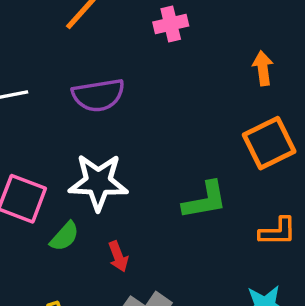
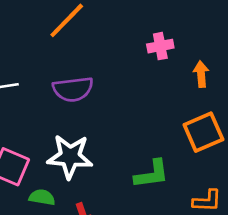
pink cross: (171, 24) -> (160, 46), moved
green semicircle: (64, 236) -> (42, 197), turned -125

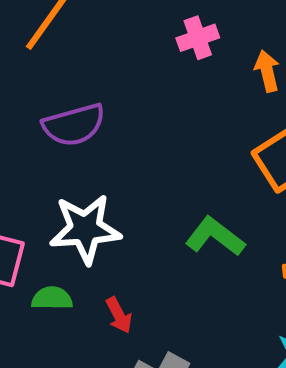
green L-shape: (152, 174) -> (215, 237), turned -126

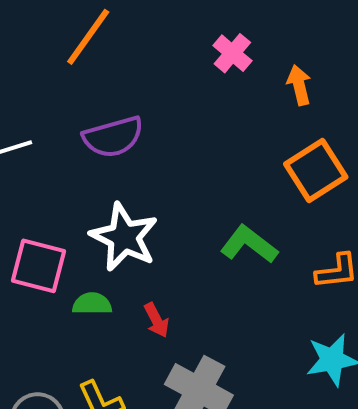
pink cross: (198, 38) -> (232, 53), turned -30
white star: (85, 229) -> (124, 237), turned 30

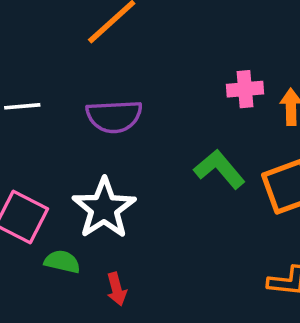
pink cross: (232, 53) -> (245, 89), moved, turned 32
green L-shape: (249, 244) -> (219, 169), moved

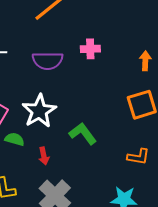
pink cross: (245, 89) -> (90, 49), moved
green L-shape: (219, 169) -> (83, 134), moved

